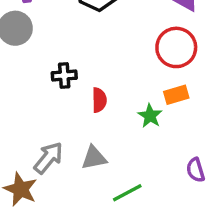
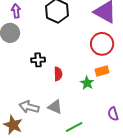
gray arrow: (48, 158) -> (29, 107), turned -114
gray triangle: (94, 158) -> (55, 107), turned 35

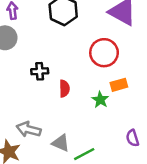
red circle: (102, 44) -> (104, 53), moved
gray triangle: (55, 107) -> (61, 143), moved

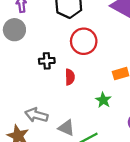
red circle: (104, 53) -> (84, 41), moved
green star: (100, 100) -> (103, 100), moved

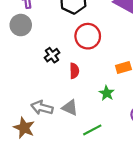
black cross: (47, 61) -> (52, 55), turned -32
gray triangle: (66, 128) -> (70, 108), moved

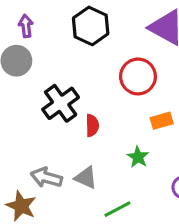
red circle: (88, 36) -> (138, 76), moved
black cross: (52, 55) -> (61, 103), size x1.6

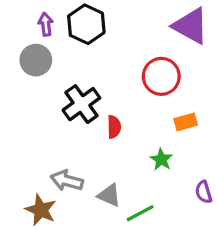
black hexagon: (91, 26) -> (86, 24), moved
gray triangle: (86, 178) -> (109, 195), moved

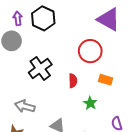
orange rectangle: (186, 122) -> (106, 80), turned 32
red semicircle: (114, 127) -> (73, 81), moved
gray arrow: (67, 181) -> (25, 106), moved

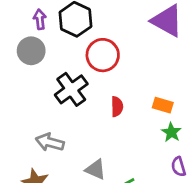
red circle: (90, 51) -> (103, 55), moved
green star: (90, 103) -> (171, 132), moved

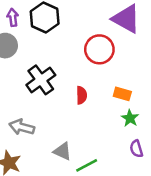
red circle: (103, 55) -> (99, 49), moved

